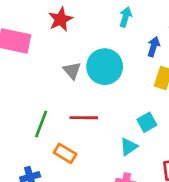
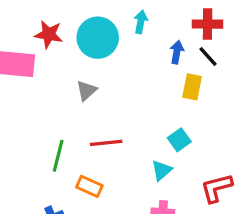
red star: (61, 19) -> (49, 34), moved, turned -30
cyan circle: (105, 67) -> (98, 38), moved
gray triangle: (72, 71) -> (86, 90), turned 36

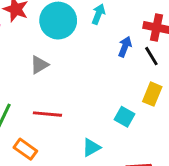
yellow rectangle: (192, 87) -> (152, 94), moved
cyan square: (179, 140) -> (124, 117), moved, turned -36

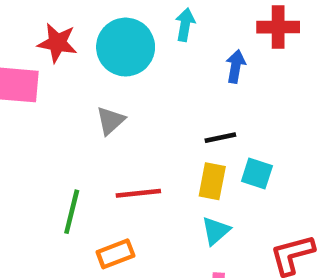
black line: (151, 56) -> (220, 138), moved, turned -60
yellow rectangle: (152, 94) -> (212, 181), moved
orange rectangle: (25, 149) -> (115, 254), turned -45

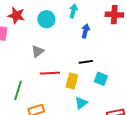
cyan circle: (126, 47) -> (46, 19), size x0.7
blue arrow: (236, 66) -> (85, 31), moved
yellow rectangle: (212, 181) -> (72, 81), moved
red line: (138, 193) -> (50, 73), moved

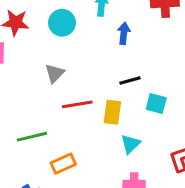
green line: (18, 90) -> (32, 137), turned 66

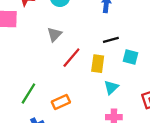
red line: (77, 104) -> (71, 58), turned -40
green line: (32, 137) -> (28, 93), moved, turned -45

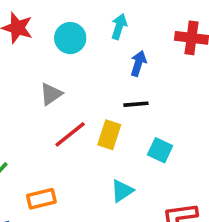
black line: (111, 40) -> (136, 104), moved
yellow rectangle: (98, 64) -> (109, 135), moved

